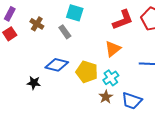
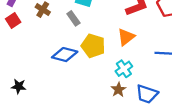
yellow pentagon: (87, 72) -> (93, 46), moved
black star: (34, 83) -> (19, 86), moved

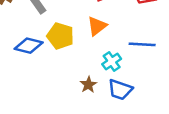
cyan cross: (124, 69) -> (112, 62), moved

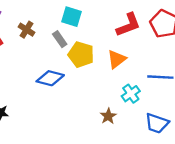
yellow pentagon: (60, 36) -> (81, 55), moved
blue trapezoid: (120, 90) -> (157, 123), moved

